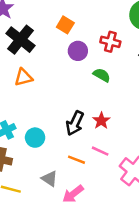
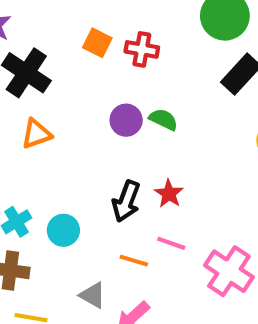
red cross: (110, 42) -> (142, 49), moved
purple circle: (78, 51) -> (126, 120), moved

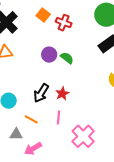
pink line: (171, 243) -> (58, 117), turned 64
orange line: (134, 261) -> (31, 119), moved
gray triangle: (93, 295) -> (16, 134), turned -40

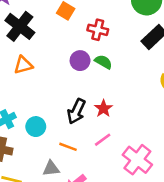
red cross: (64, 23) -> (98, 30), moved
pink line: (58, 117) -> (103, 140), turned 56

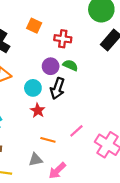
red star: (103, 109) -> (38, 110), moved
black arrow: (76, 111) -> (57, 88), moved
cyan circle: (36, 127) -> (33, 88), moved

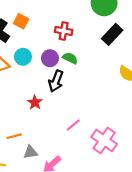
orange square: (34, 26) -> (21, 21), moved
cyan circle: (33, 88) -> (23, 57), moved
orange line: (48, 140) -> (14, 136), moved, turned -32

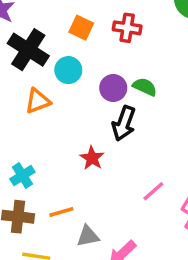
orange square: (21, 21) -> (81, 28), moved
red cross: (64, 31) -> (127, 28), moved
cyan circle: (23, 57) -> (68, 70), moved

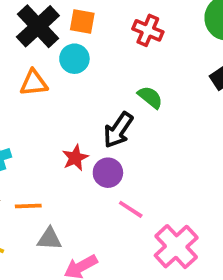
orange square: (81, 28) -> (82, 21), moved, turned -30
purple circle: (113, 88) -> (108, 173), moved
pink line: (153, 191) -> (131, 209), turned 60

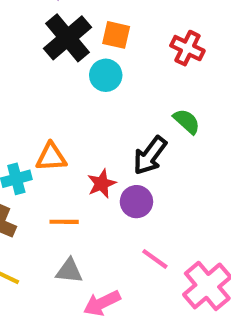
orange triangle: (34, 83) -> (51, 157), moved
orange line: (28, 206) -> (64, 222), moved
pink line: (131, 209) -> (155, 259), moved

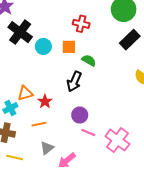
orange square: (116, 35) -> (69, 47), moved
red star: (102, 184) -> (45, 101), moved
purple circle: (136, 202) -> (80, 115), moved
gray triangle: (69, 271) -> (47, 148), turned -32

